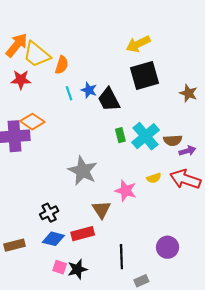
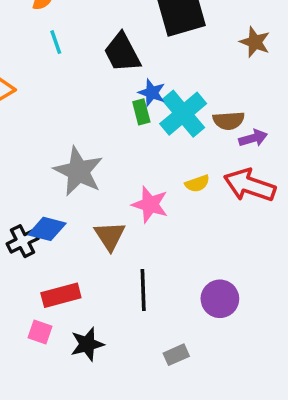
blue star: (89, 90) -> (152, 93), moved
red rectangle: (83, 234) -> (61, 295), moved
blue diamond: (53, 239) -> (47, 229), moved
black line: (121, 257) -> (143, 290), moved
black star: (77, 269) -> (87, 344), moved

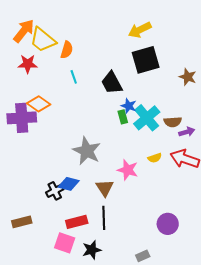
black line: (143, 290) -> (104, 218), moved
pink square: (40, 332) -> (65, 243), size x1.5

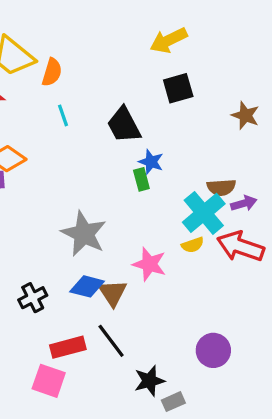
black square: (146, 60) -> (178, 88), size x0.7
cyan cross: (147, 118) -> (204, 213), moved
blue diamond: (69, 184) -> (87, 286), moved
black line: (104, 218) -> (111, 341), turned -35
black star: (92, 250) -> (149, 381), moved

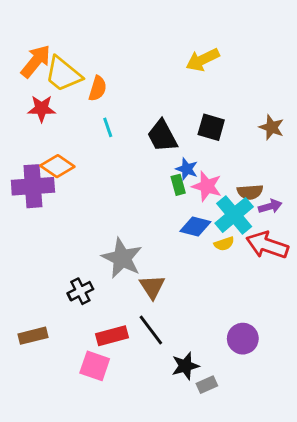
black square: (178, 88) -> (211, 127), moved, turned 32
gray star: (84, 234) -> (122, 258), moved
pink star: (149, 264) -> (207, 186), moved
blue diamond: (87, 286) -> (195, 226), moved

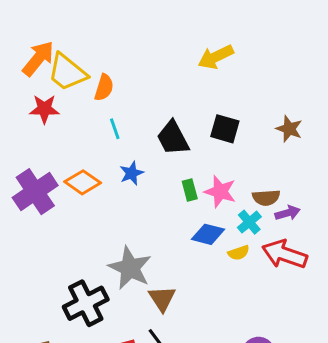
orange diamond: (57, 166) -> (83, 182), moved
blue star: (187, 169) -> (132, 173), moved, turned 30
purple cross: (33, 186) -> (35, 192), turned -30
cyan cross: (234, 215) -> (249, 222), size x0.6
black cross: (80, 291) -> (86, 303), size x1.6

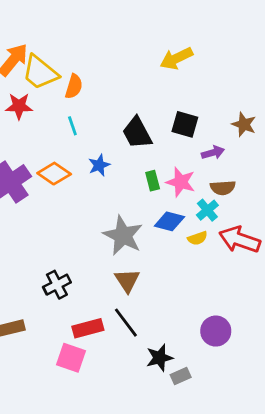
cyan line: (115, 129) -> (72, 126), moved
purple arrow: (288, 213) -> (213, 153), moved
gray star: (130, 268) -> (123, 235), moved
black cross: (86, 303) -> (57, 285), size x0.7

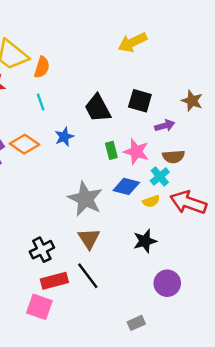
black cross: (57, 285) -> (42, 250), moved
black star: (160, 358) -> (145, 241), moved

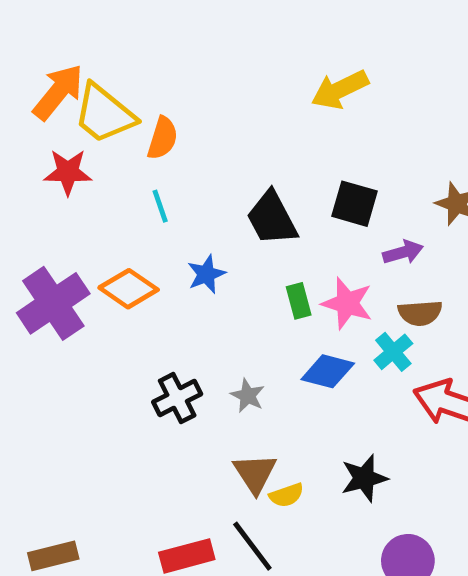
gray star: (85, 199) -> (248, 396), size x0.5
yellow semicircle: (151, 201) -> (286, 495), moved
black cross: (42, 250) -> (177, 398), moved

